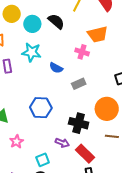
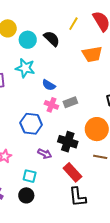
pink cross: (82, 52) -> (51, 105), moved
purple arrow: (62, 143) -> (45, 154), moved
cyan square: (43, 160) -> (30, 176), turned 32

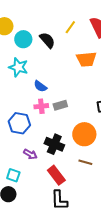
pink cross: (51, 105) -> (41, 106), turned -32

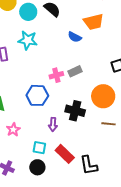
blue semicircle: (40, 86) -> (75, 37), moved
purple arrow: (30, 154) -> (53, 124), turned 72
red rectangle: (56, 175) -> (65, 154), moved

